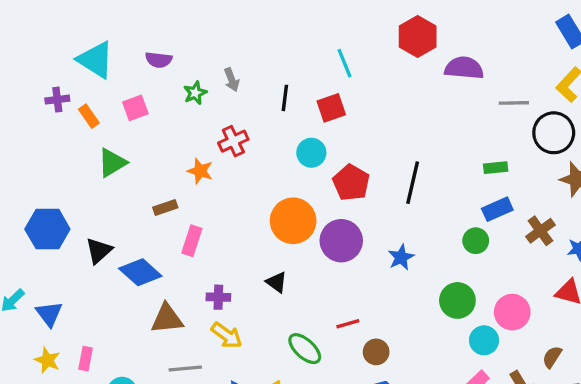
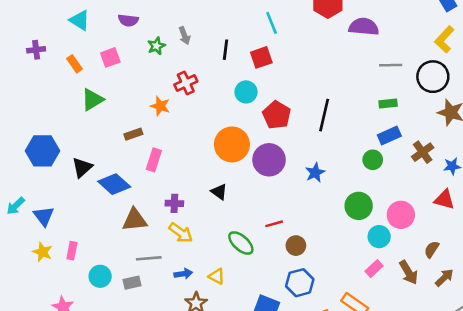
cyan triangle: (96, 60) -> (80, 20), size x0.7
purple cross: (57, 100) -> (36, 50), moved
gray line: (514, 103) -> (391, 65), moved

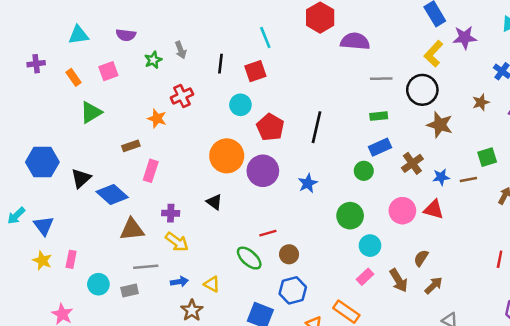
cyan triangle: (80, 20) -> (78, 35), turned -40
pink circle: (401, 215) -> (402, 211), moved
green ellipse: (241, 243) -> (249, 258), moved

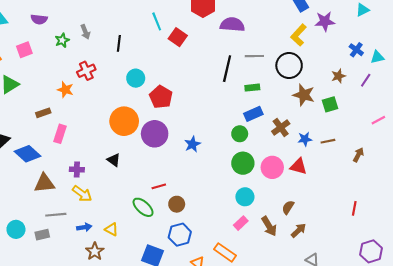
red square: (255, 71) -> (178, 37), moved, turned -36
black line: (316, 127) -> (227, 69), moved
green square: (487, 157) -> (330, 104), moved
green circle: (350, 216) -> (243, 163), moved

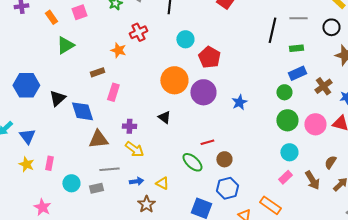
black circle: (289, 66) -> (331, 27), size x0.7
blue diamond: (28, 154) -> (82, 111), turned 30

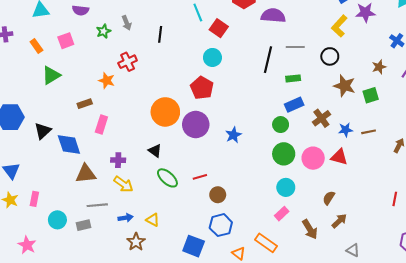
cyan circle: (185, 39) -> (212, 57), moved
green ellipse: (192, 162) -> (167, 178), moved
brown arrow: (312, 180) -> (310, 229), moved

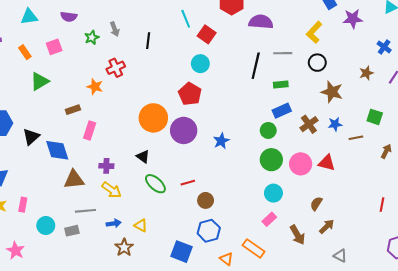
yellow L-shape: (339, 26) -> (314, 32), moved
green square: (371, 95) -> (375, 117), moved, turned 35
blue star: (346, 130) -> (335, 124), moved

